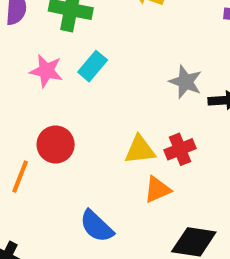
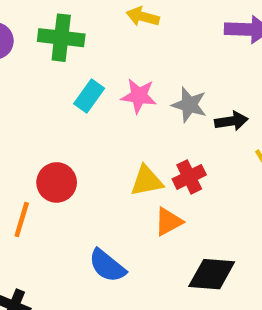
pink star: (46, 71) -> (139, 96), moved

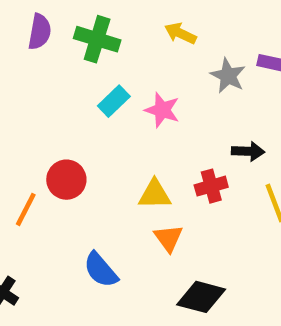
gray star: (189, 105) -> (228, 76), moved
red cross: (189, 177) -> (211, 186), moved
orange triangle: (168, 222) -> (168, 238), turned -48

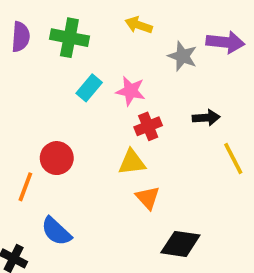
red cross: (211, 186) -> (148, 126), moved
blue semicircle: (101, 270) -> (56, 231), moved

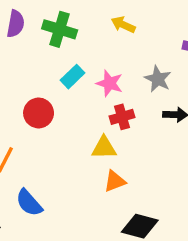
gray star: (182, 56) -> (158, 79), moved
red circle: (57, 158) -> (39, 113), moved
orange triangle: (148, 198) -> (115, 181), turned 45

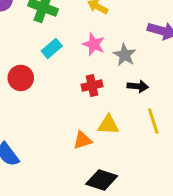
pink star: (110, 83) -> (94, 44), moved
yellow triangle: (104, 148) -> (108, 125), moved

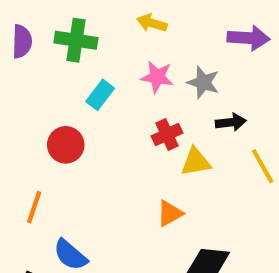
yellow triangle: (108, 125) -> (196, 162), moved

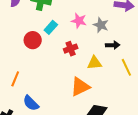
red cross: (167, 135) -> (71, 49), moved
red circle: (66, 145) -> (33, 40), moved
orange triangle: (170, 213) -> (80, 87), size x1.5

